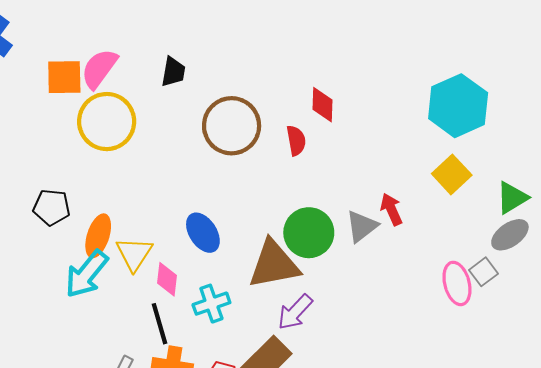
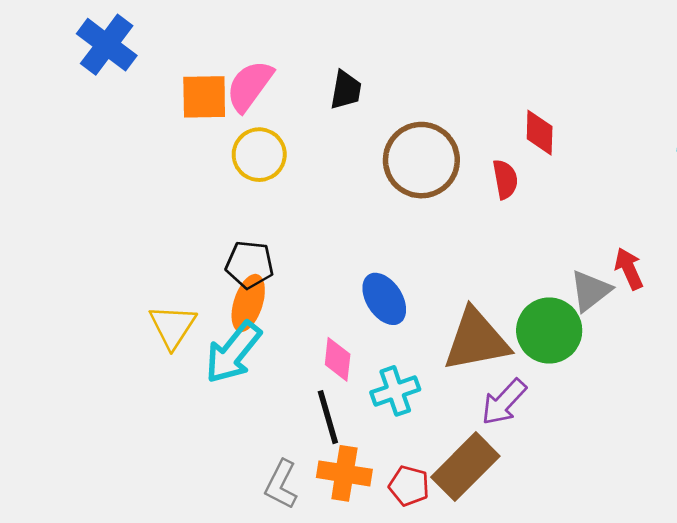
yellow circle: (107, 122) -> (259, 155), size x0.7
black pentagon: (52, 207) -> (250, 265), moved
green circle: (309, 233) -> (549, 331), moved
yellow triangle: (134, 254) -> (173, 326), moved

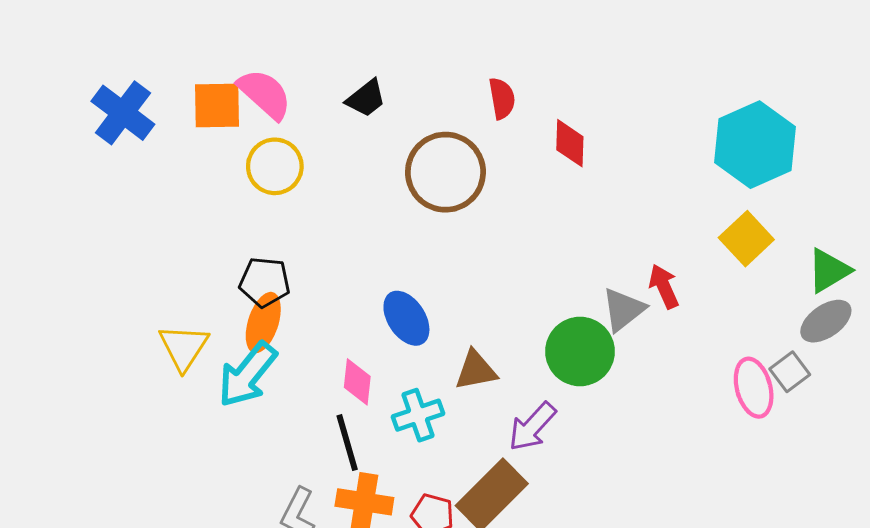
blue cross: (107, 45) -> (123, 113), moved
pink semicircle: (250, 86) -> (265, 94), turned 96
black trapezoid: (346, 90) -> (366, 98), turned 42
red semicircle: (505, 179) -> (502, 98), moved
brown triangle: (476, 340) -> (476, 370), moved, size x0.6

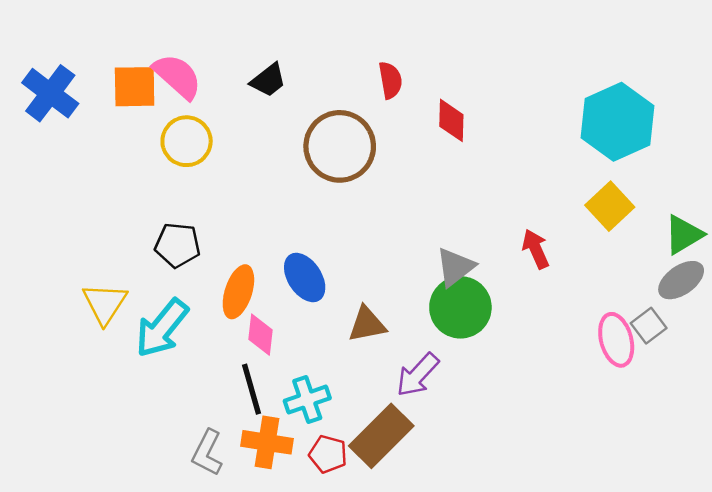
gray triangle: (623, 310) -> (455, 267), moved
orange ellipse: (263, 323) -> (238, 292), moved
cyan cross: (418, 415) -> (307, 400), moved

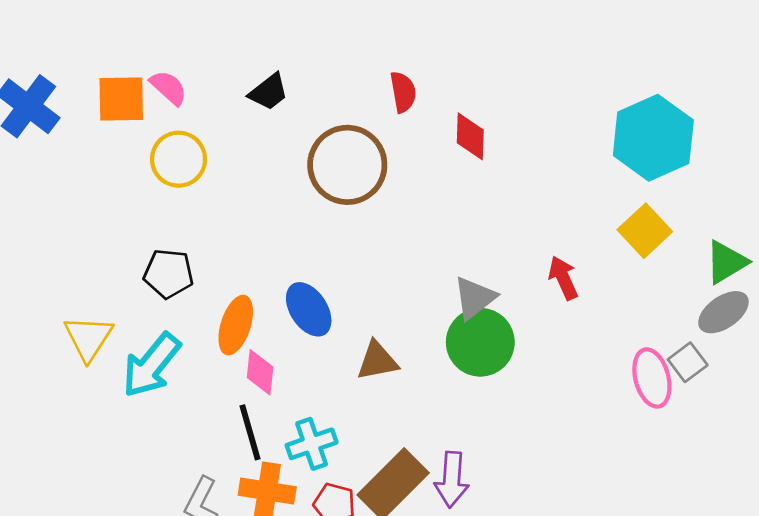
pink semicircle: (177, 76) -> (169, 88), size x0.7
purple arrow: (418, 375) -> (452, 480), moved, turned -39

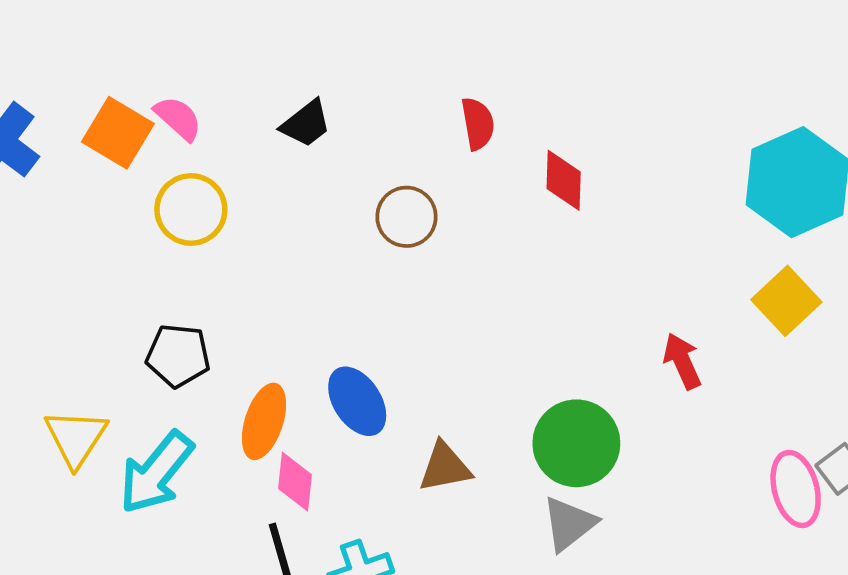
orange square: (121, 99) -> (118, 133), turned 32
brown circle: (347, 165) -> (406, 217), size x0.6
gray triangle: (475, 298) -> (569, 524), moved

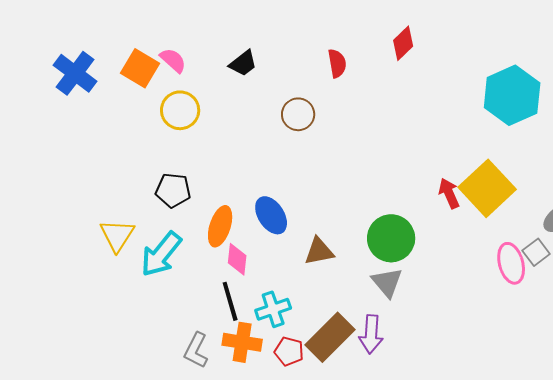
red diamond: (564, 180) -> (403, 43), moved, turned 44
yellow square: (786, 301) -> (487, 188), moved, size x1.5
gray triangle: (569, 524) -> (387, 282), turned -32

